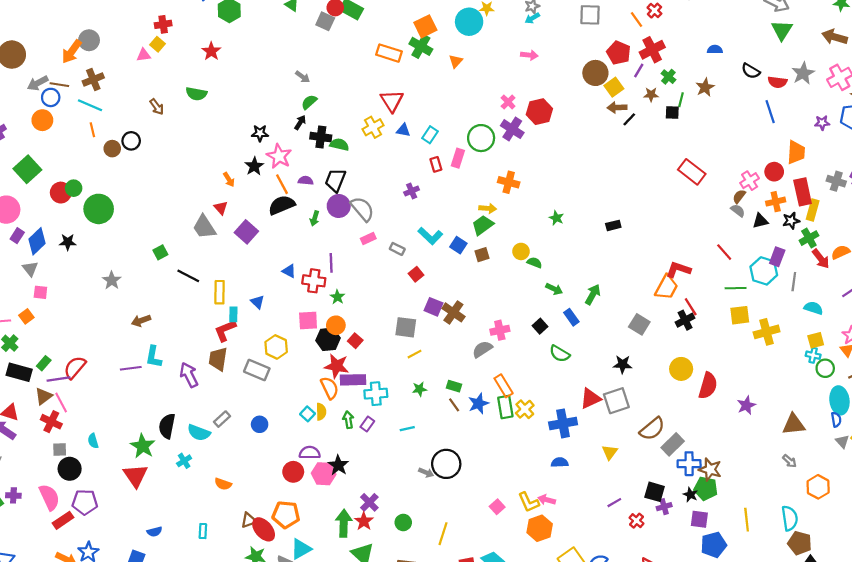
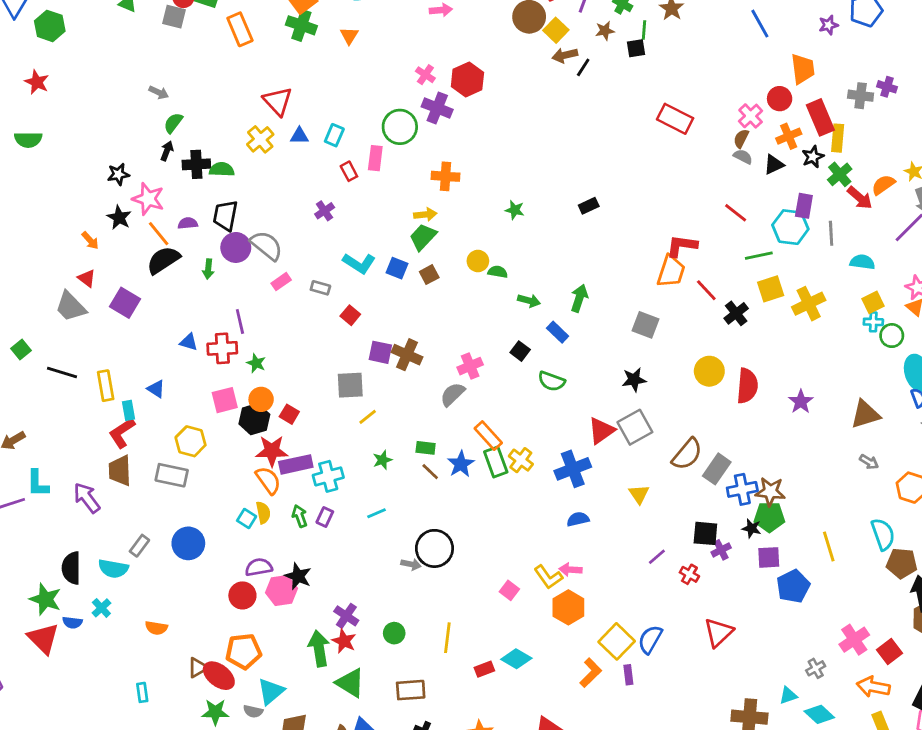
orange rectangle: (389, 53) -> (240, 29), moved, turned 60
black cross: (685, 320) -> (736, 313), moved
blue circle: (260, 424) -> (188, 543), size x1.5
blue semicircle: (154, 532) -> (72, 623), moved, turned 32

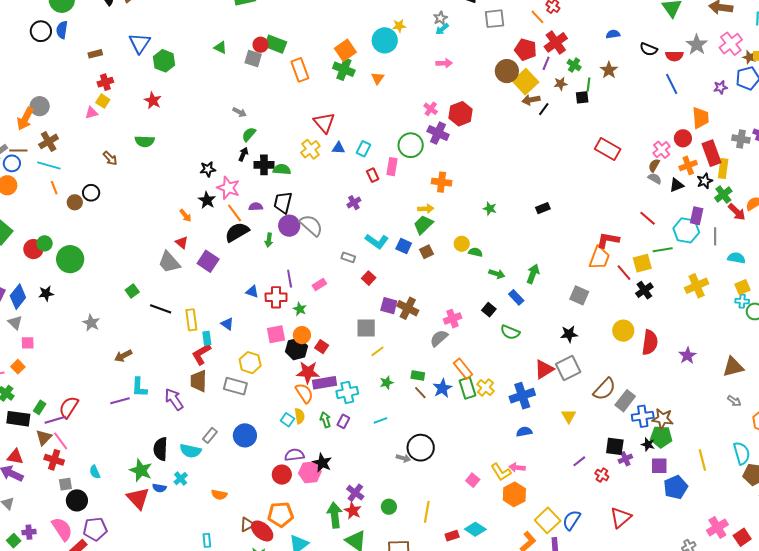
yellow square: (556, 30) -> (526, 82), size x1.4
pink rectangle: (281, 282) -> (319, 285), moved
yellow square: (771, 289) -> (642, 263), moved

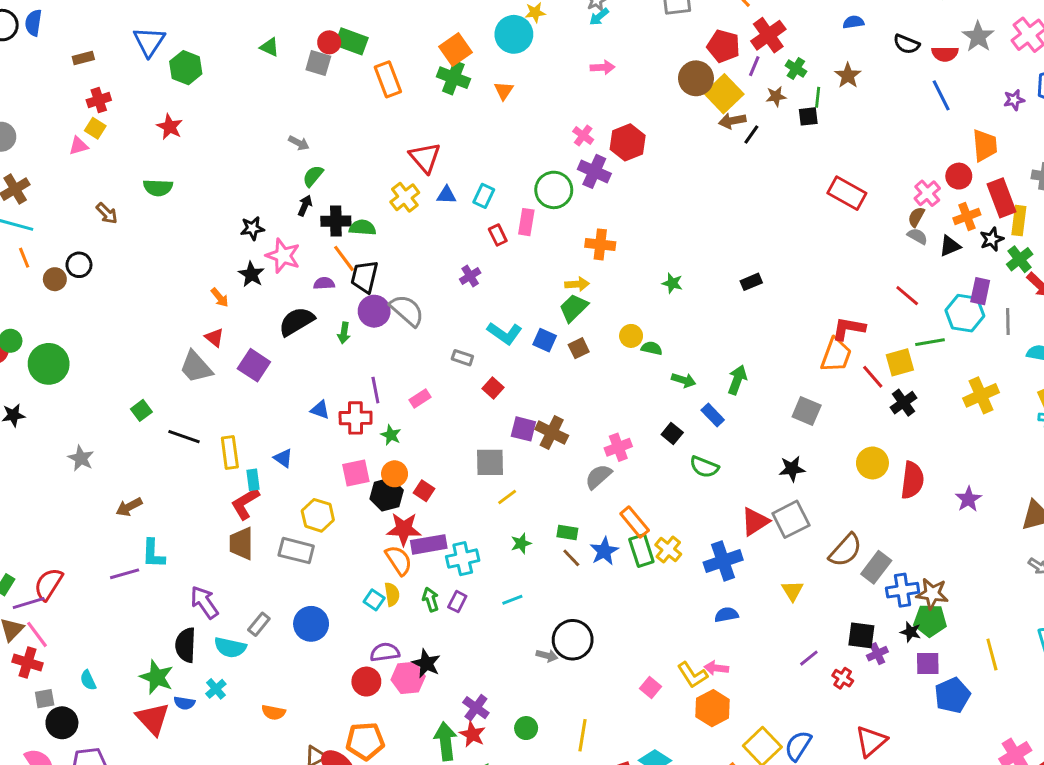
orange line: (235, 213) -> (344, 258), moved
purple arrow: (174, 399) -> (204, 602), moved

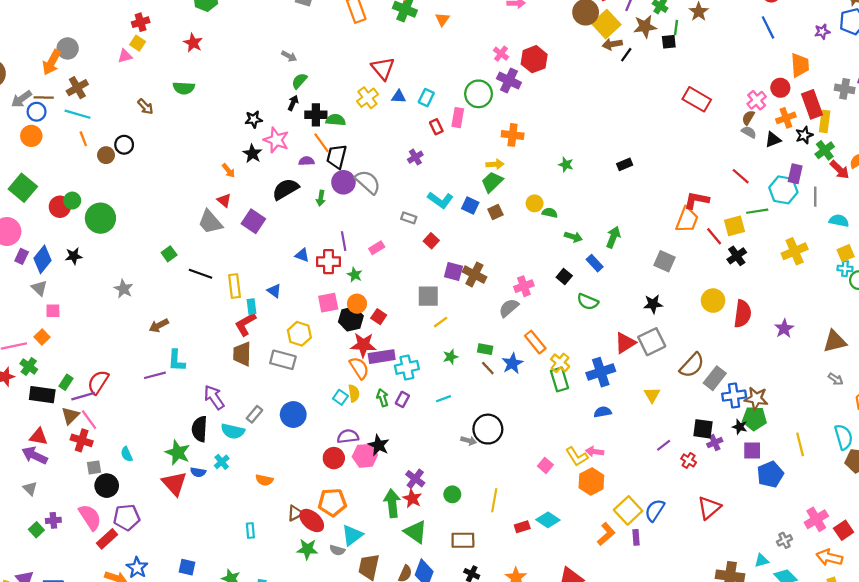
brown star: (776, 96) -> (645, 26), size x1.5
green rectangle: (641, 550) -> (559, 379), moved

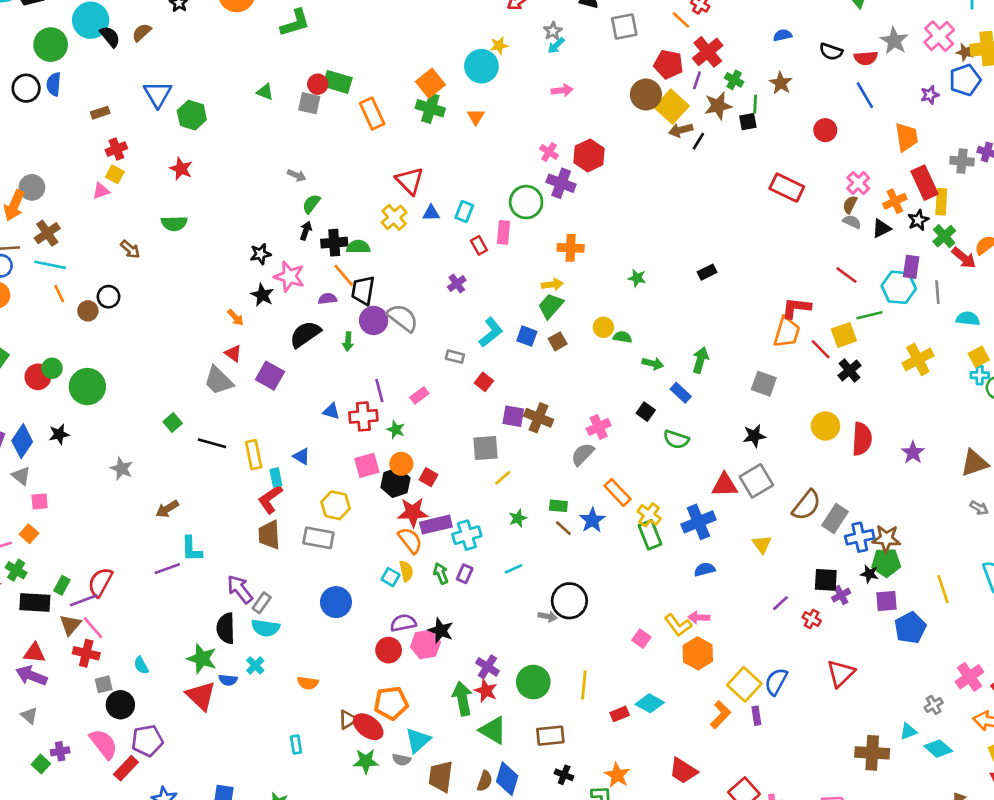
red circle: (780, 88) -> (825, 130), moved
cyan L-shape: (440, 200) -> (491, 332), turned -70
red triangle: (625, 343) -> (725, 485), turned 35
gray rectangle: (254, 414) -> (262, 603), moved
green circle: (452, 494) -> (533, 682), size x1.6

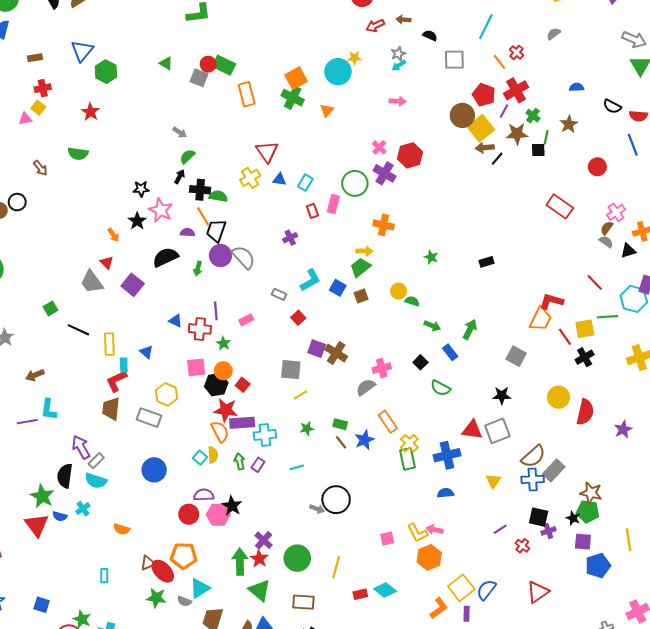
blue cross: (860, 537) -> (533, 479), moved
pink square: (641, 639) -> (387, 539), turned 32

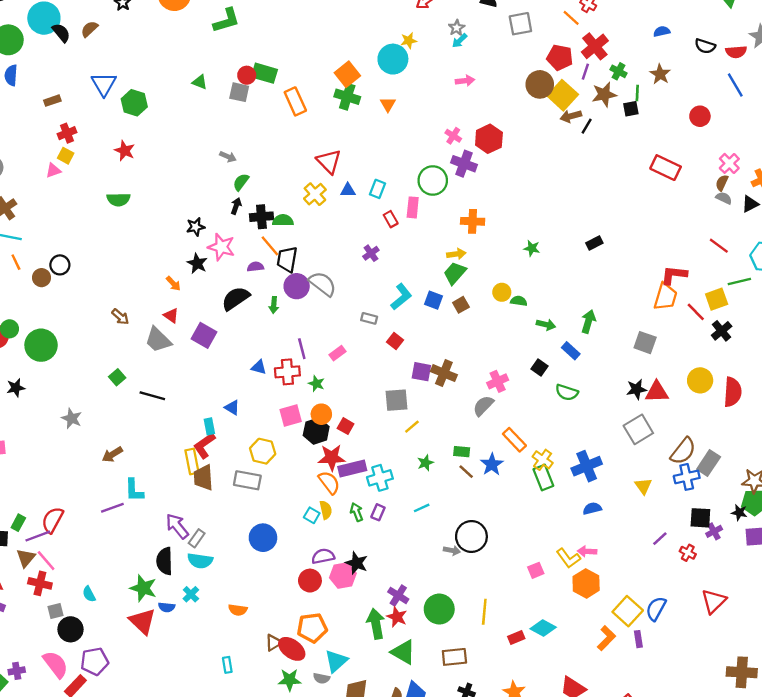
brown arrow: (40, 168) -> (120, 317), moved
yellow rectangle: (109, 344) -> (192, 462), moved
red triangle: (472, 430) -> (657, 392), moved

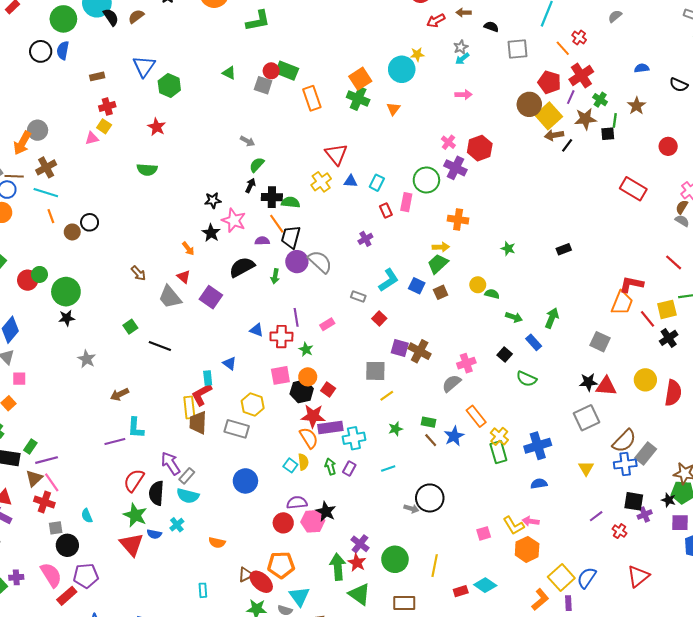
black star: (16, 388) -> (67, 318), moved
red semicircle: (53, 520) -> (134, 480), moved
cyan triangle: (336, 661) -> (299, 596), turned -30

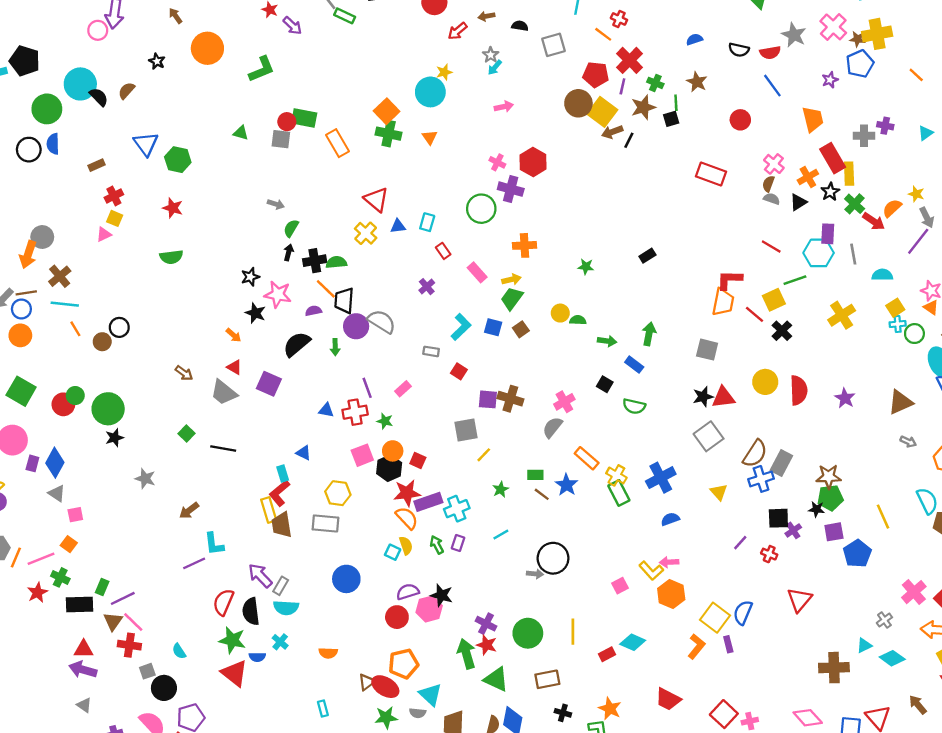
pink rectangle: (406, 202) -> (477, 272), moved, turned -42

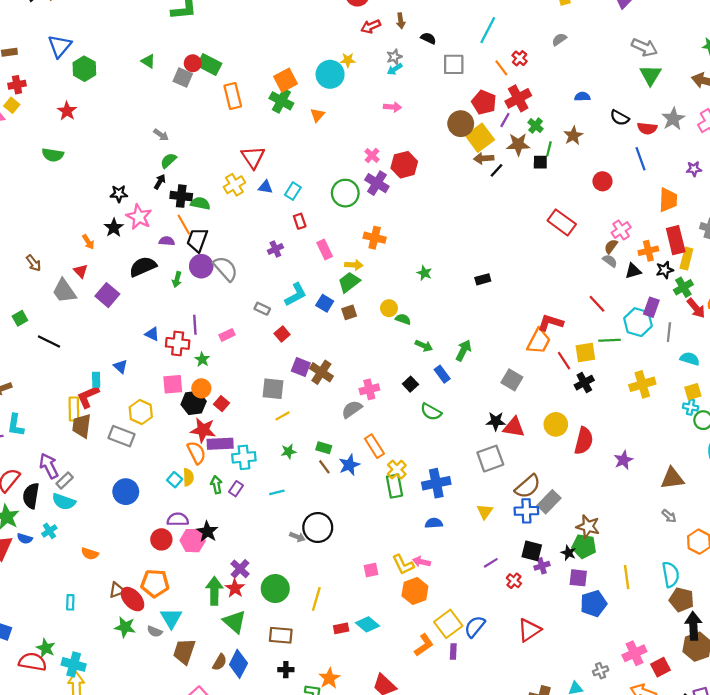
brown arrow: (486, 16) -> (401, 21), turned -104
black cross: (563, 713) -> (286, 670), turned -32

